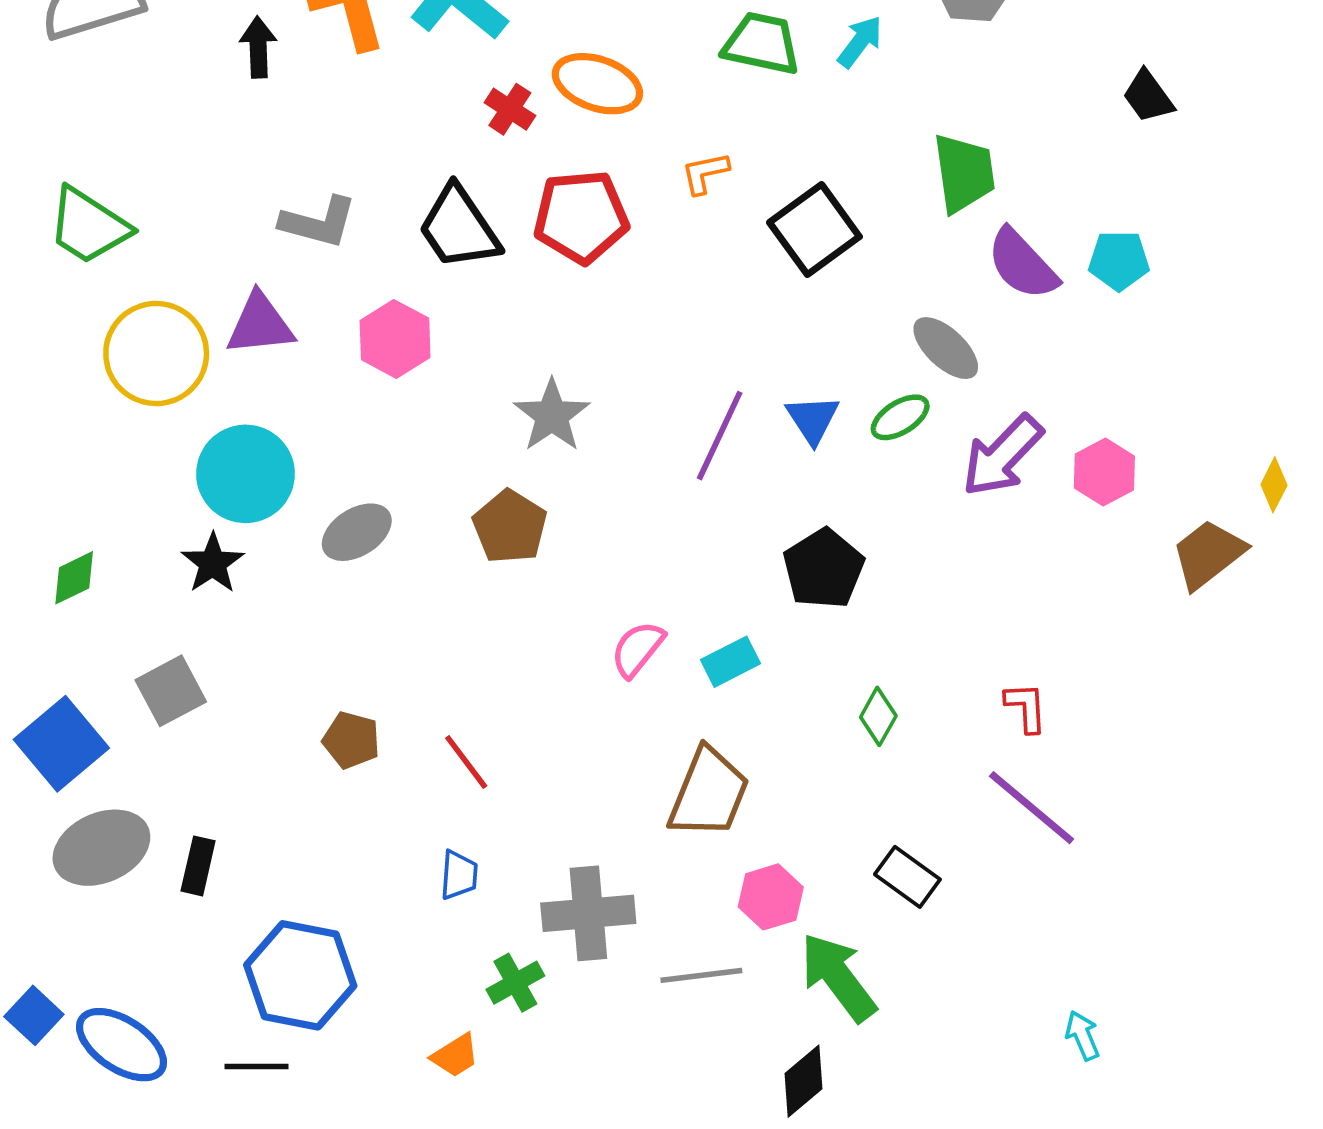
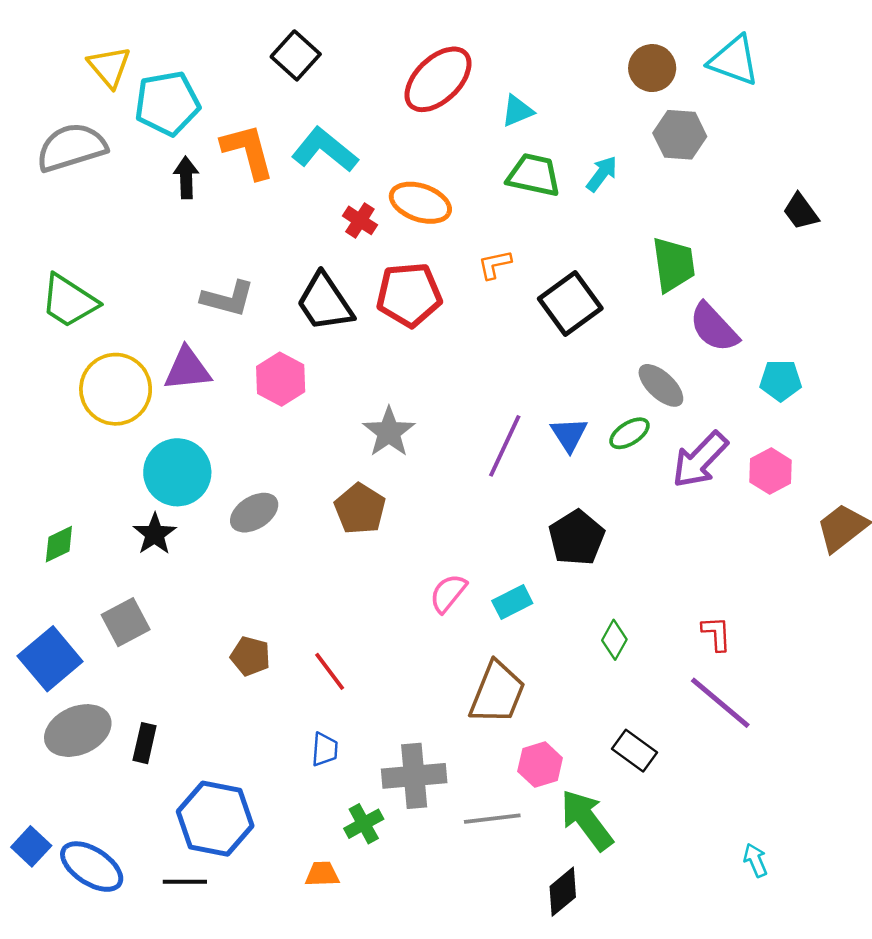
cyan pentagon: (1119, 261) -> (781, 380), moved
orange trapezoid: (455, 1056) -> (322, 874), turned -150

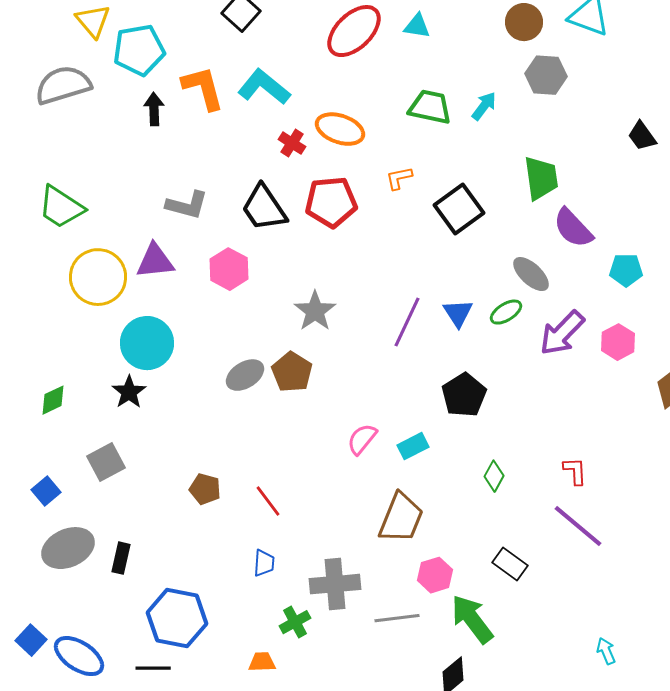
cyan triangle: (517, 111) -> (417, 26), moved, turned 32
gray ellipse: (254, 513) -> (245, 375), moved
blue square: (50, 659) -> (46, 491), size x0.6

